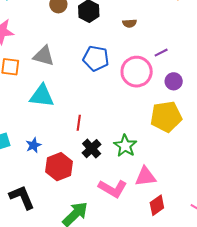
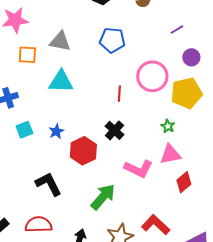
pink circle: (137, 72) -> (152, 76), moved
red line: (79, 123) -> (119, 94), moved
green star: (125, 146) -> (168, 126), moved, size x0.6

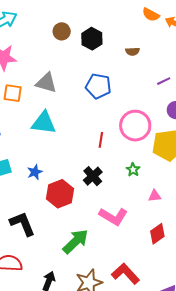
green star: (168, 126) -> (133, 170), moved
pink triangle: (170, 154) -> (155, 196), moved, size x0.6

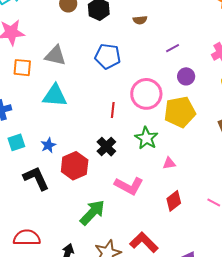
green star: (133, 170) -> (146, 138), size x1.6
black L-shape: (22, 224) -> (36, 178), moved

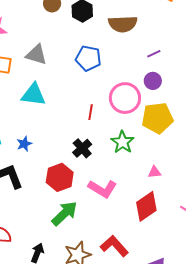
brown semicircle: (140, 20) -> (123, 24), size x2.0
purple circle: (186, 76) -> (153, 81), moved
pink triangle: (169, 163) -> (154, 172), moved
red hexagon: (75, 166) -> (60, 177), moved
red diamond: (174, 201) -> (146, 206), size x1.4

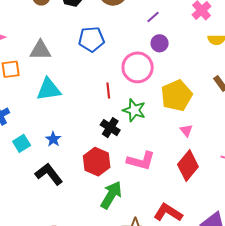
yellow pentagon: (157, 118) -> (177, 95), moved
green star: (123, 142) -> (134, 110), moved
pink triangle: (154, 172) -> (186, 131), turned -48

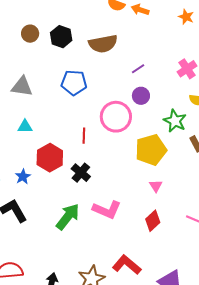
cyan triangle: (49, 89) -> (25, 127), size x0.6
green star: (134, 110) -> (175, 121), moved
red hexagon: (97, 162) -> (50, 158), moved
red diamond: (188, 166) -> (153, 221), size x0.7
green arrow: (111, 195) -> (68, 217), moved

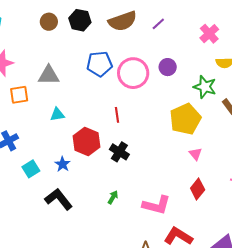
purple line: (138, 69) -> (158, 24), moved
pink circle: (116, 117) -> (133, 73), moved
pink L-shape: (107, 210) -> (156, 205), moved
green arrow: (68, 217) -> (113, 197), size x0.5

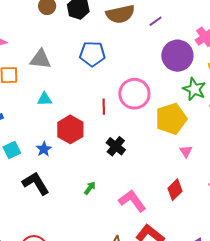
purple circle: (168, 67) -> (177, 56), moved, size x1.8
pink circle: (133, 73) -> (134, 94), moved
black cross: (119, 152) -> (116, 146), moved
pink triangle: (195, 154) -> (186, 151), moved
pink L-shape: (156, 205) -> (132, 201), turned -148

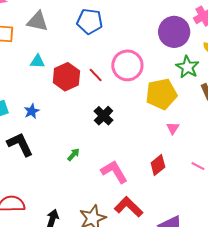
red line: (104, 107) -> (96, 75), turned -49
red hexagon: (70, 129) -> (66, 77), moved

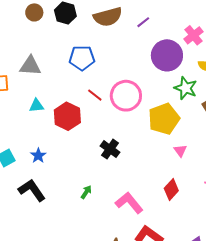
red line: (96, 75) -> (95, 95), moved

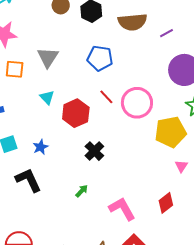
gray triangle: (30, 66) -> (48, 57), turned 50
cyan triangle: (36, 106) -> (47, 97), turned 42
black cross: (110, 149) -> (94, 151), moved

